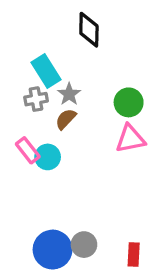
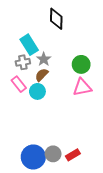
pink rectangle: (28, 150) -> (19, 84), moved
cyan circle: (48, 157) -> (37, 91), moved
red rectangle: (134, 254) -> (73, 155), moved, turned 56

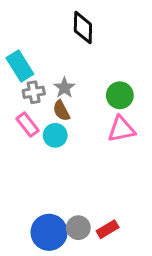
cyan rectangle: (29, 45) -> (20, 66), moved
brown semicircle: (42, 75) -> (61, 111), turned -72

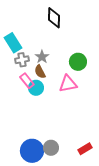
pink rectangle: (27, 125) -> (27, 81), moved
pink triangle: (121, 129) -> (68, 84), moved
red rectangle: (108, 229) -> (85, 149), moved

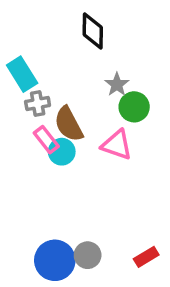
gray star: (42, 57) -> (117, 84), moved
brown semicircle: (40, 72) -> (69, 124), size x1.5
pink triangle: (68, 84) -> (117, 145), turned 30

